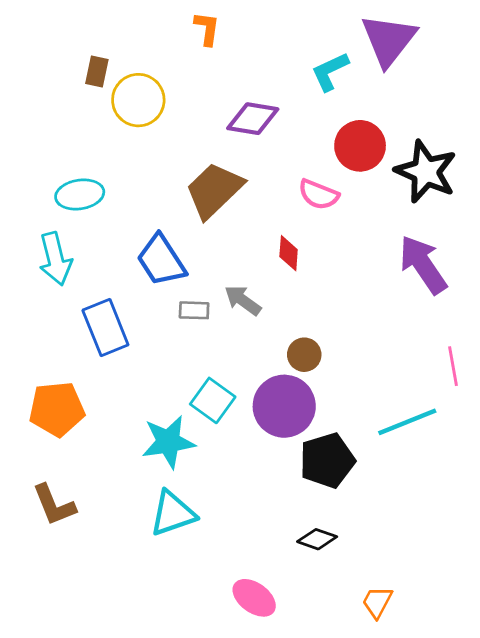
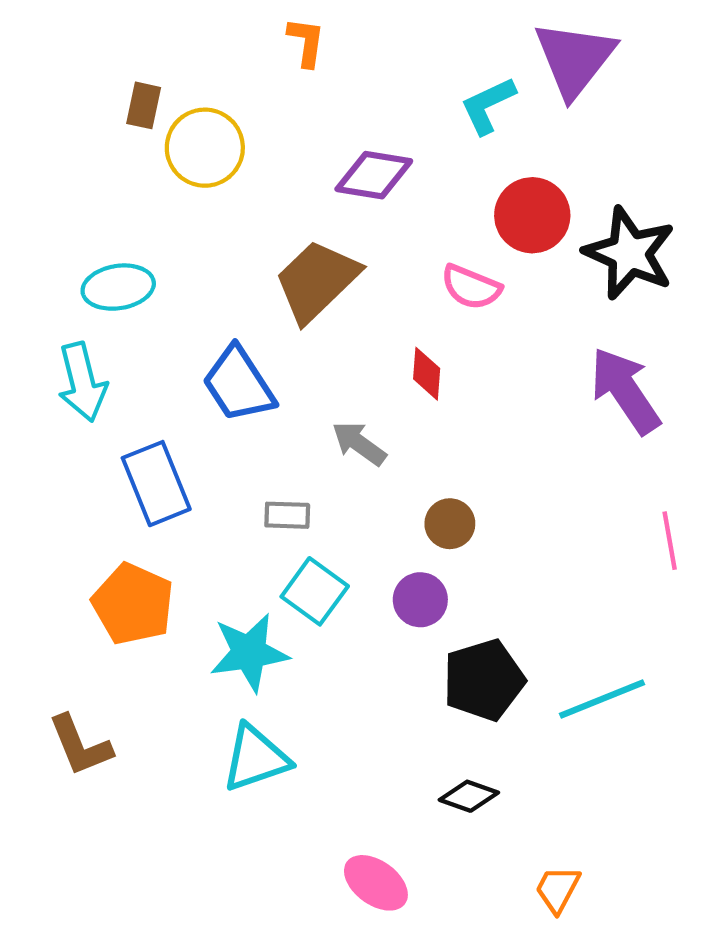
gray rectangle: (194, 310) -> (287, 515), moved
purple circle: (284, 406) -> (420, 600), size x0.6
orange pentagon: (57, 409) -> (133, 604), moved, turned 30
cyan line: (407, 422) -> (602, 699), moved

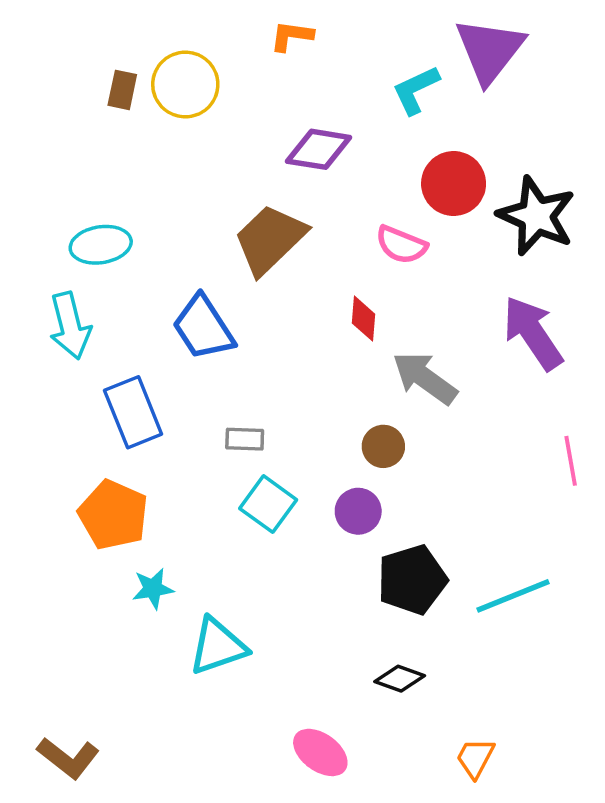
orange L-shape: (306, 42) -> (292, 36), moved, turned -90
yellow circle: (205, 148) -> (185, 85), moved
gray arrow: (359, 443) -> (425, 378), moved, size x1.4
cyan star: (249, 653) -> (153, 589), moved, size x0.6
brown L-shape: (80, 746) -> (68, 758), moved, turned -30

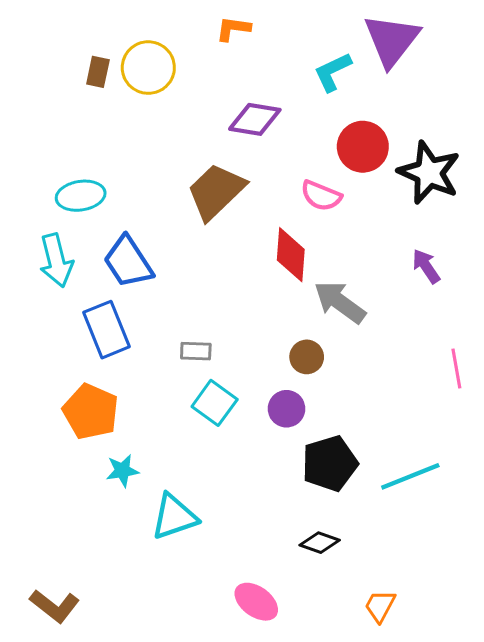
red diamond: (364, 319) -> (291, 255), size x1.5
blue trapezoid: (203, 328) -> (128, 262), moved
purple arrow: (533, 333) -> (426, 266), size x0.6

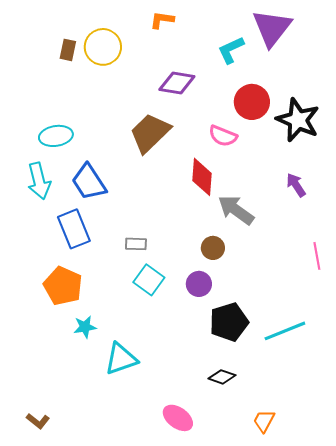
brown L-shape: (55, 606) -> (38, 421), size x0.7

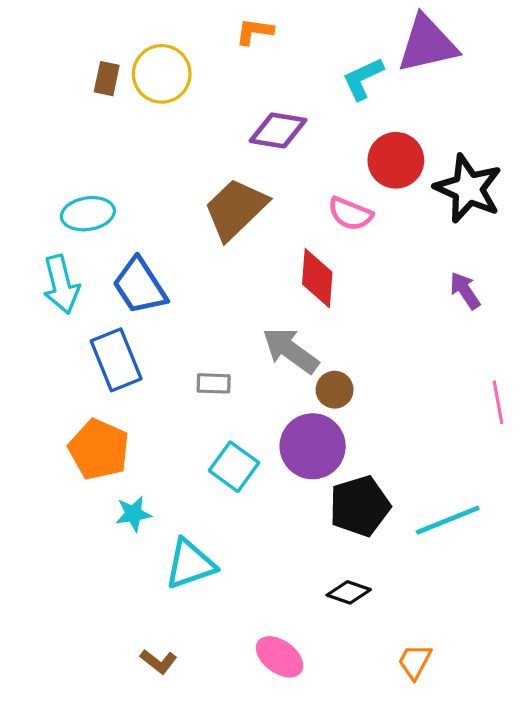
purple triangle: (272, 28) -> (427, 44), turned 39
gray arrow: (236, 210) -> (291, 350), moved
cyan square: (149, 280) -> (234, 467), moved
purple circle: (199, 284) -> (313, 446), size x1.6
brown L-shape: (38, 421) -> (159, 662), moved

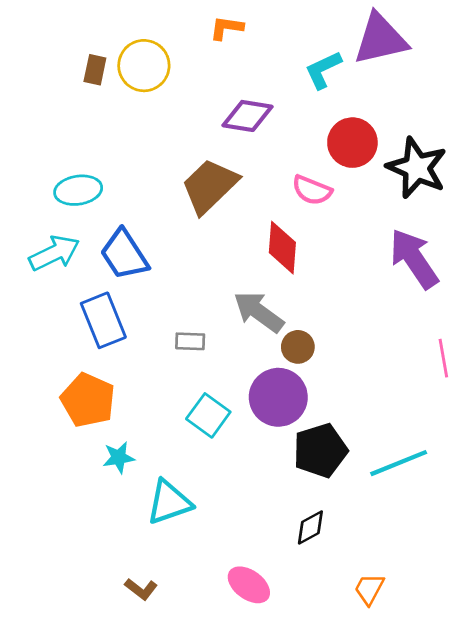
cyan arrow: (61, 284) -> (54, 253), turned -102
purple arrow: (465, 291) -> (414, 259), size x1.8
black diamond: (349, 592) -> (310, 527), turned -48

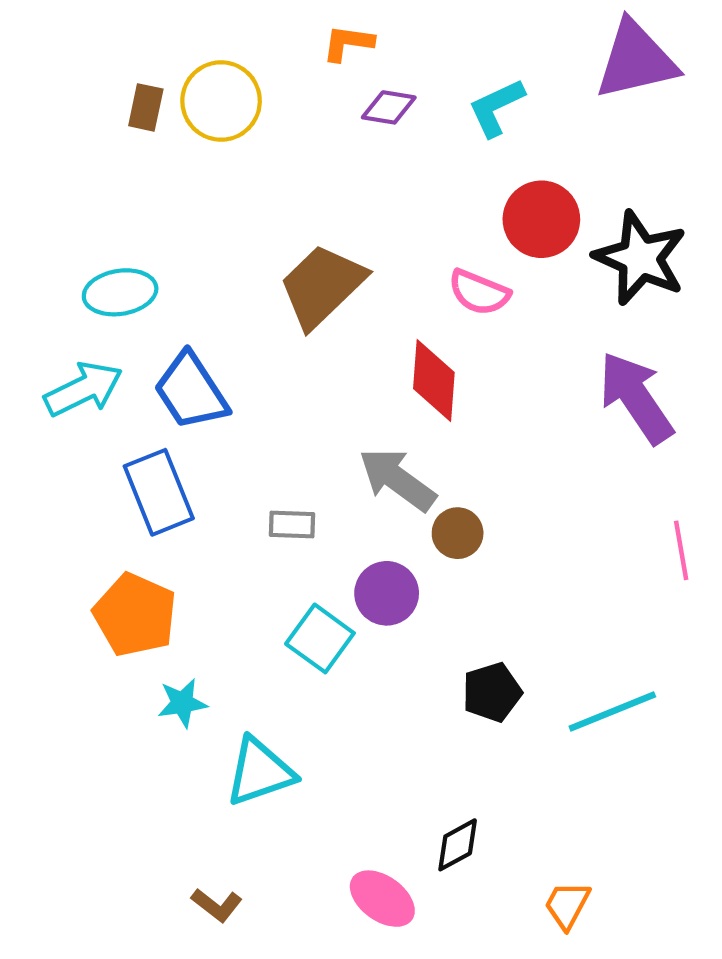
purple triangle: (380, 39) -> (636, 60), moved
purple diamond: (247, 116) -> (389, 107), moved, size x0.7
purple circle: (278, 397) -> (387, 593), moved, size x0.7
black pentagon: (320, 450) -> (492, 692), size x0.7
black diamond: (310, 527) -> (458, 845), moved

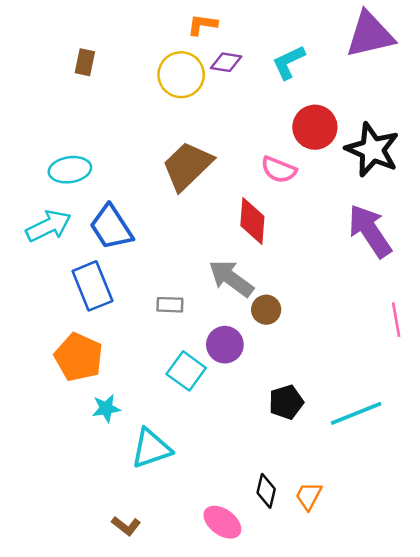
yellow circle: (221, 101) -> (181, 75), moved
black diamond: (458, 845) -> (266, 491), turned -48
orange trapezoid: (567, 905) -> (309, 496), moved

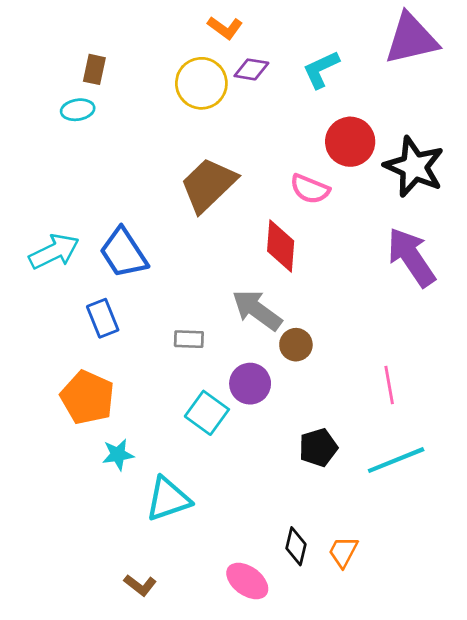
orange L-shape: (202, 25) -> (225, 28), turned -152
cyan ellipse: (70, 170) -> (78, 110), moved, size x0.7
blue rectangle: (92, 286) -> (103, 318), size x0.7
pink line: (396, 320) -> (389, 385), moved

